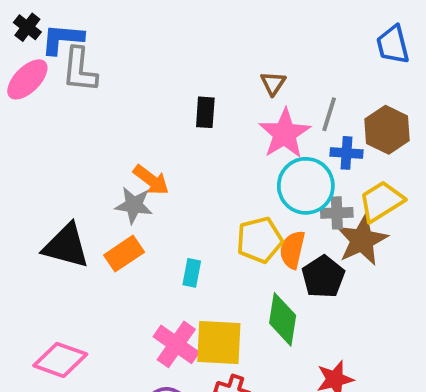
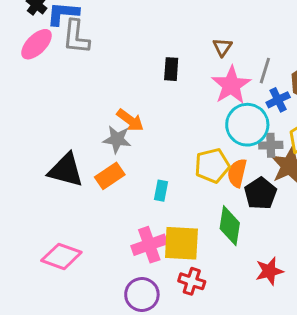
blue cross: (346, 153) -> (278, 100), turned -30
pink cross: (176, 344) -> (149, 245), turned 36

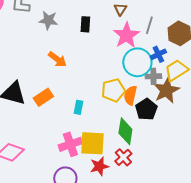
blue cross: (278, 100) -> (158, 54), moved
gray star: (117, 139) -> (48, 20), moved
red star: (269, 271) -> (99, 166), moved
red cross: (192, 281) -> (123, 157), moved, turned 30

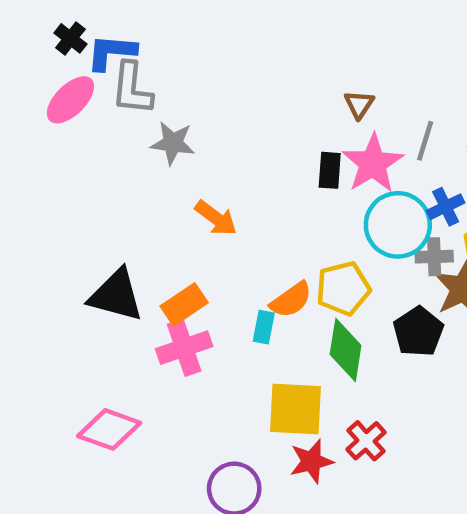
gray star: (48, 20) -> (173, 143), moved
black rectangle: (85, 24) -> (330, 170), moved
orange semicircle: (130, 95) -> (291, 300), moved, turned -138
green diamond: (125, 131) -> (346, 350), moved
pink cross: (70, 144) -> (184, 348), moved

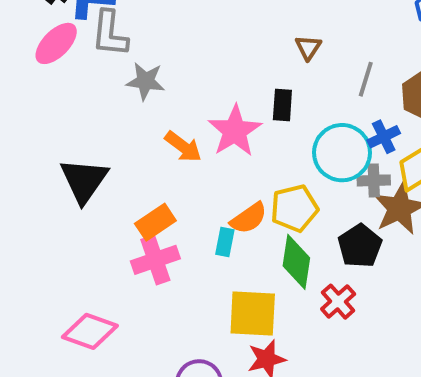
pink star: (373, 163) -> (235, 131), moved
black triangle: (116, 295) -> (84, 180), moved, turned 50
red cross: (366, 441) -> (338, 302), moved

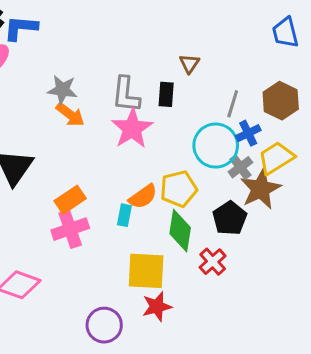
gray L-shape: (110, 34) -> (126, 94), moved
gray line: (366, 79) -> (233, 104), moved
black rectangle: (282, 105) -> (166, 94), moved
orange arrow: (183, 147) -> (70, 115), moved
gray cross: (374, 180) -> (240, 167), turned -35

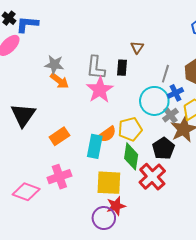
cyan rectangle: (124, 215) -> (95, 146), size x1.6
pink cross: (70, 229) -> (59, 177), moved
red cross: (213, 262) -> (152, 177), size x1.5
purple circle: (104, 325) -> (104, 218), moved

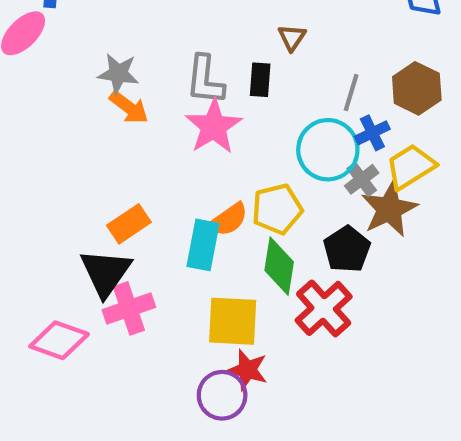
black triangle: (23, 115) -> (106, 272), moved
red star: (116, 206) -> (247, 370), turned 30

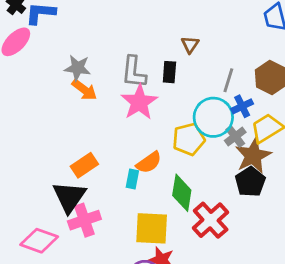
yellow pentagon: (277, 209) -> (189, 139), moved
cyan rectangle: (203, 245) -> (132, 179), size x0.6
black pentagon: (347, 249) -> (250, 182), moved

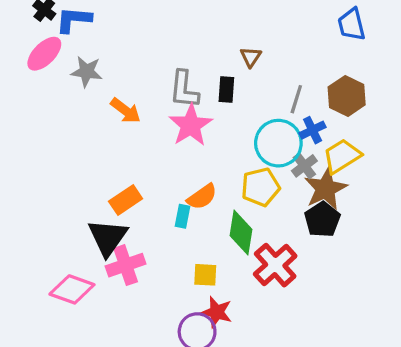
gray star: (78, 68) -> (87, 72), moved
yellow pentagon: (189, 139) -> (261, 187), moved
yellow square: (152, 228) -> (205, 275), size x0.6

